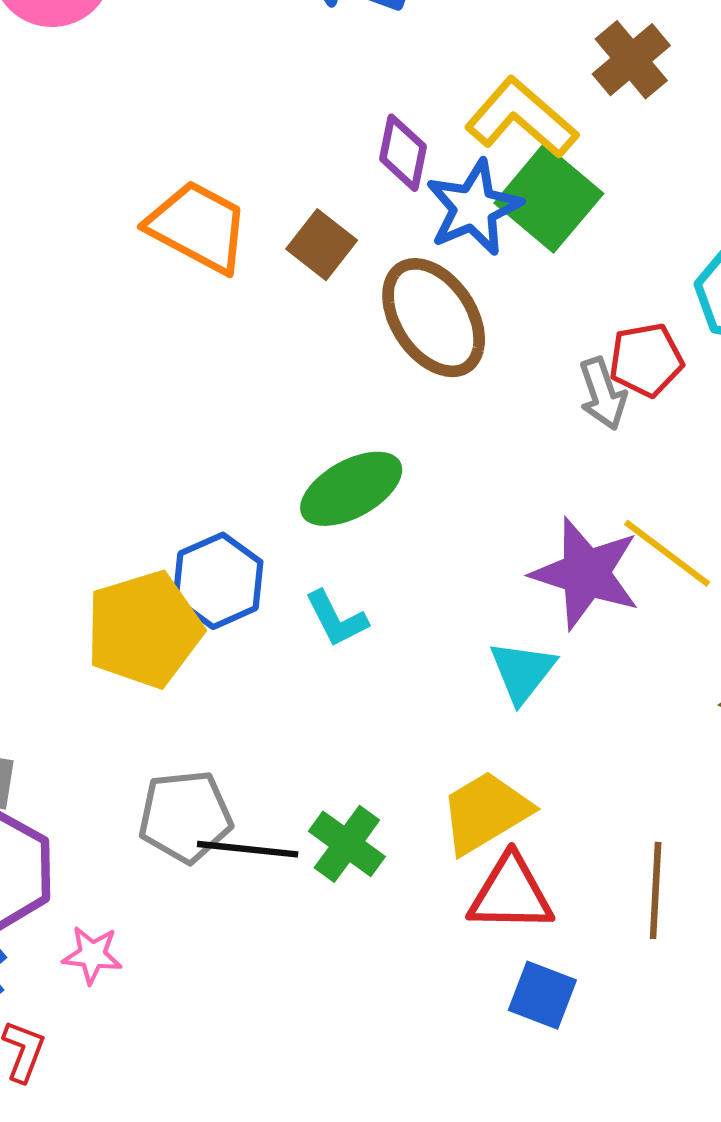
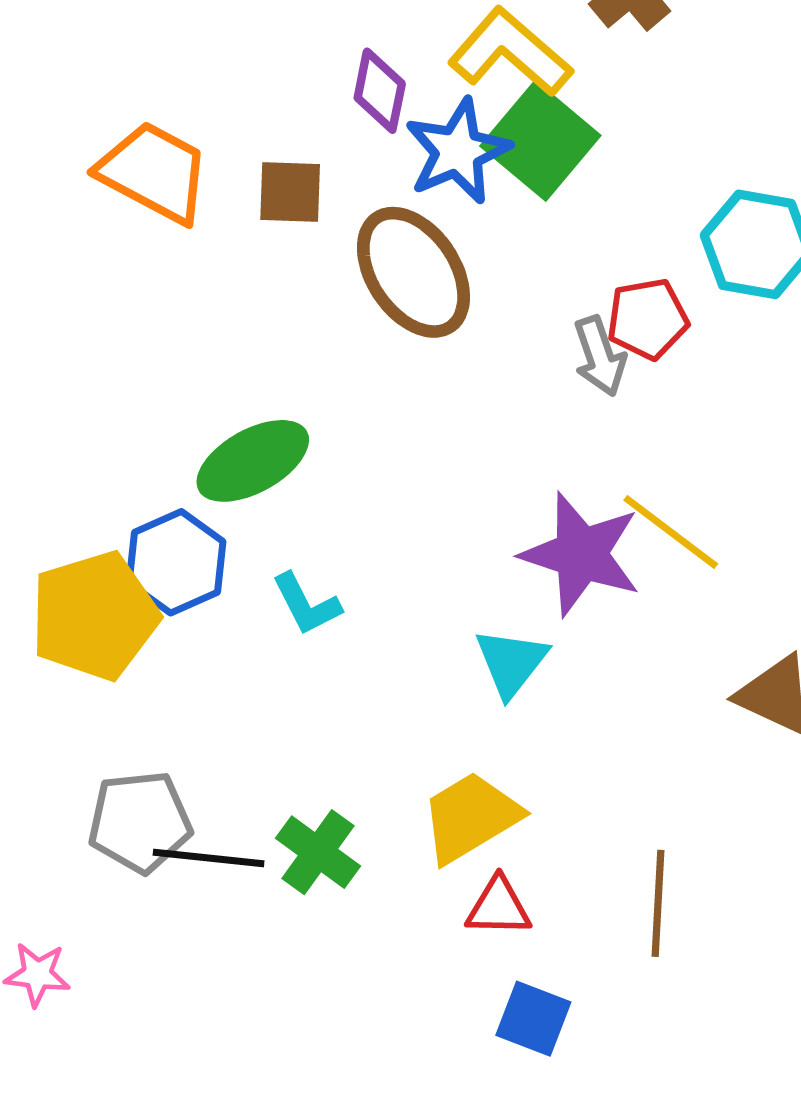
brown square: (322, 245) -> (290, 192), turned -36
green ellipse: (351, 489) -> (253, 461), moved
red triangle: (511, 894) -> (498, 907), size x0.7

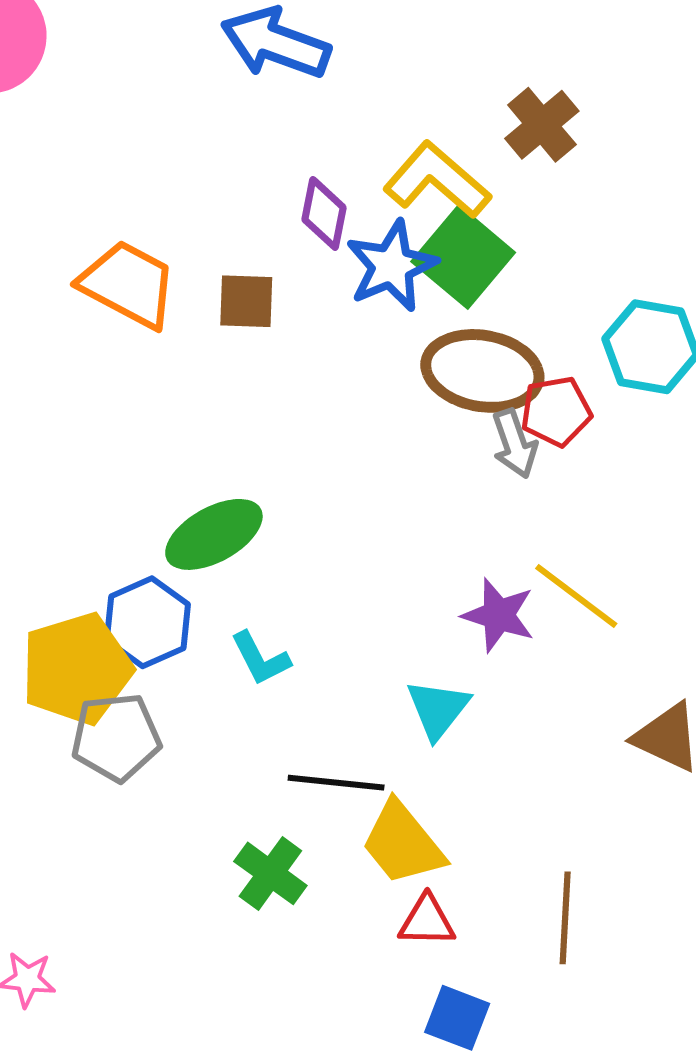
brown ellipse: (413, 272) -> (482, 371), moved, turned -46
purple star: (581, 554) -> (499, 615), size x0.7
yellow trapezoid: (471, 817) -> (403, 843), turned -98
gray pentagon: (140, 822) -> (116, 737), moved
black line: (209, 858) -> (336, 783), moved

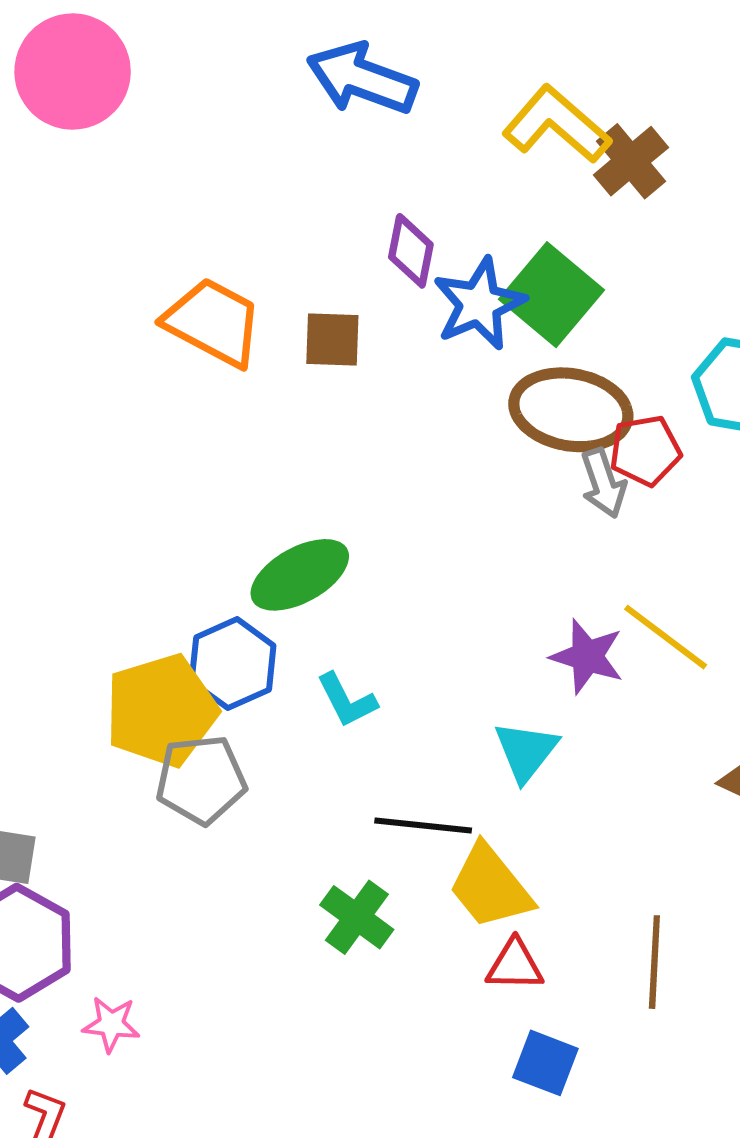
yellow L-shape: (437, 180) -> (557, 124), moved

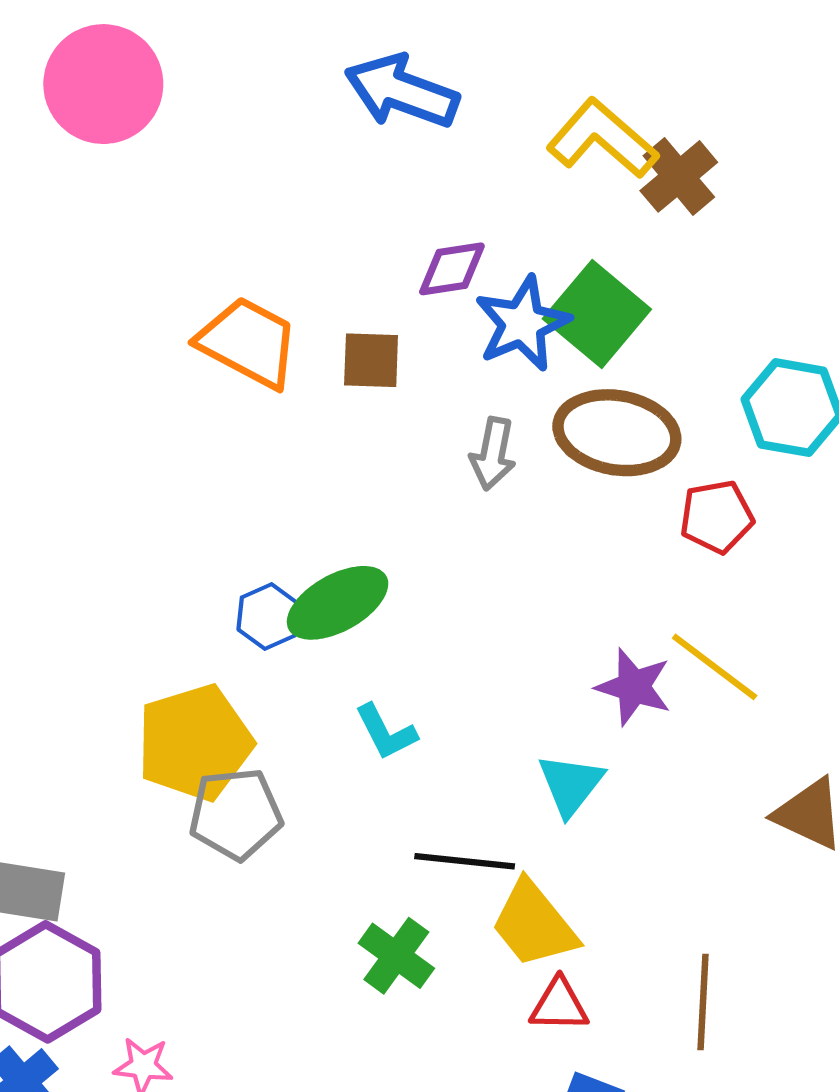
purple diamond: (411, 251) -> (452, 269), turned 70
red pentagon: (645, 451) -> (717, 517), moved
gray arrow: (603, 483) -> (493, 454), moved, turned 30
blue hexagon: (233, 664) -> (268, 616), moved, size x0.7

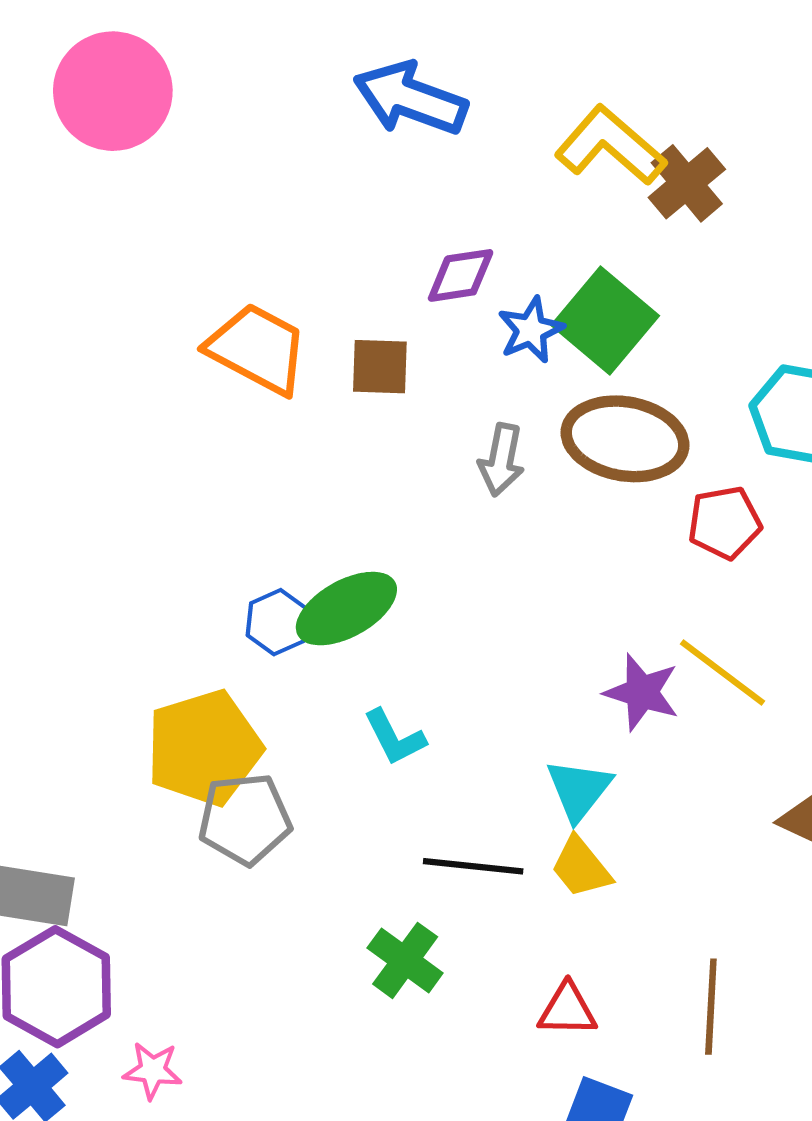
blue star: (522, 323) -> (531, 330), size x0.7
yellow trapezoid: (534, 924) -> (581, 867), moved, size x0.7

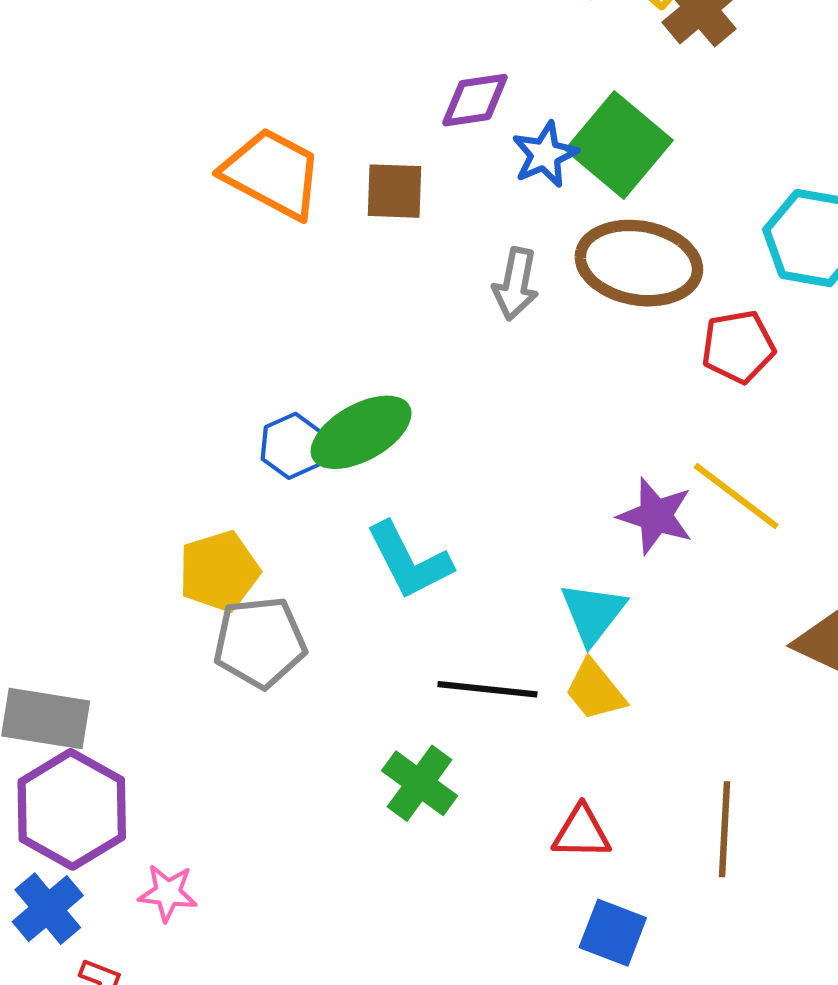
cyan L-shape: (395, 737) -> (409, 561), size x1.4
yellow pentagon: (204, 748) -> (219, 571), size x0.7

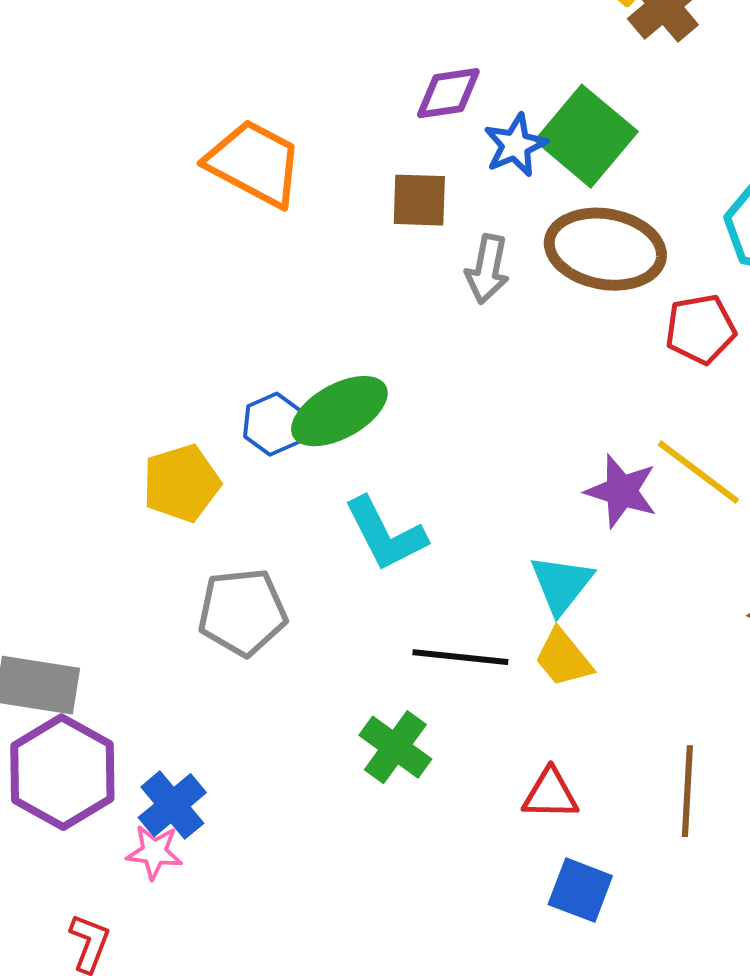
brown square: (394, 191) -> (419, 200), moved
yellow pentagon: (219, 571) -> (181, 483), moved
blue cross: (48, 909) -> (172, 805), moved

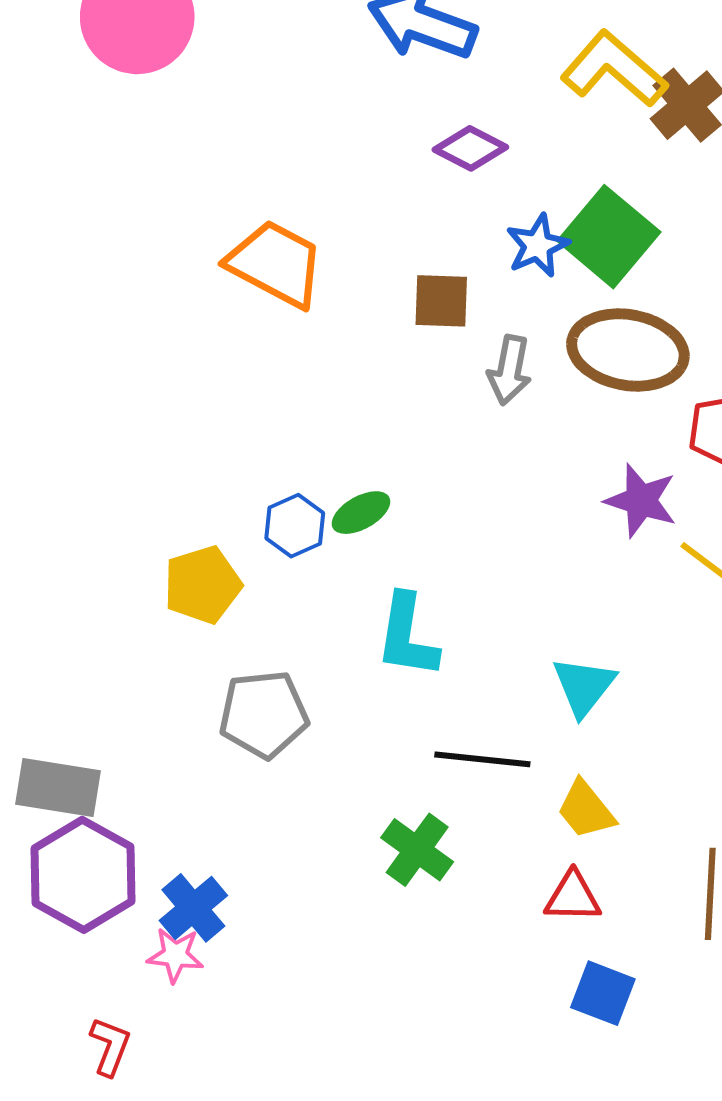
purple diamond: (448, 93) -> (470, 148), moved, turned 36
green ellipse: (339, 411) -> (361, 513), size x0.6
purple star: (621, 491) -> (641, 501), moved
cyan L-shape: (385, 534) -> (407, 636), turned 36
yellow trapezoid: (563, 658) -> (586, 810), moved

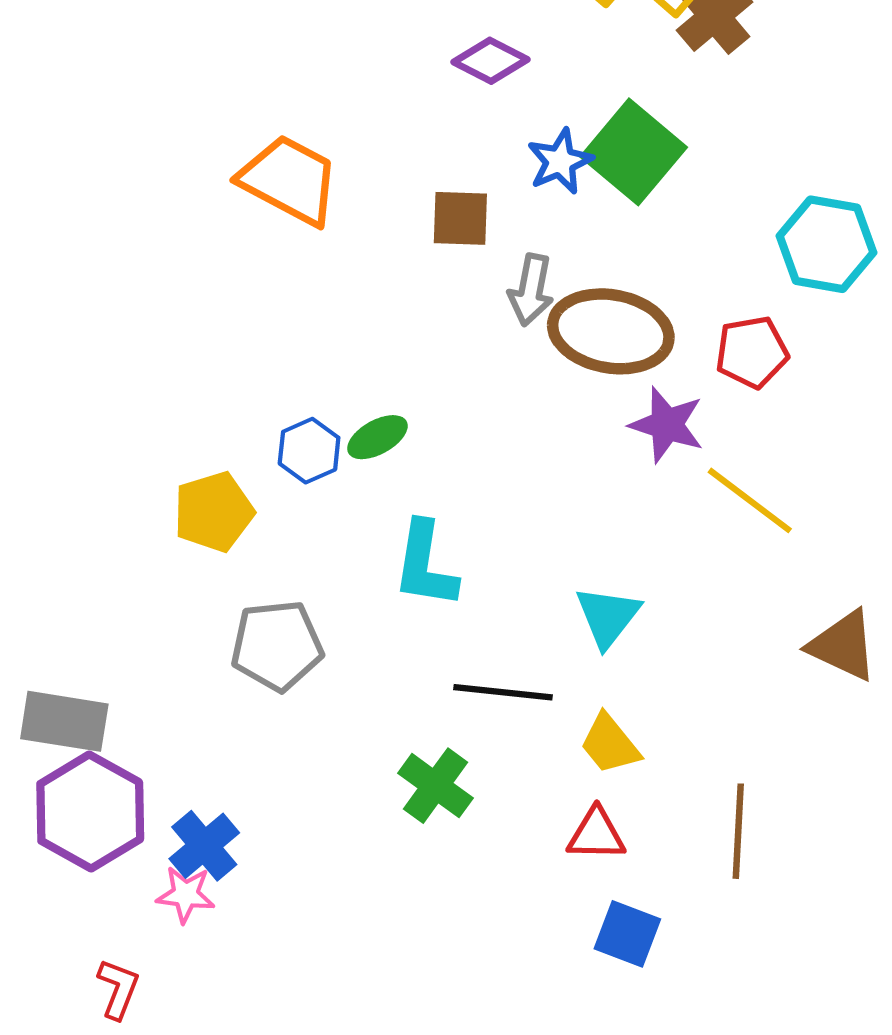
brown ellipse: (628, 350) -> (611, 331), moved

